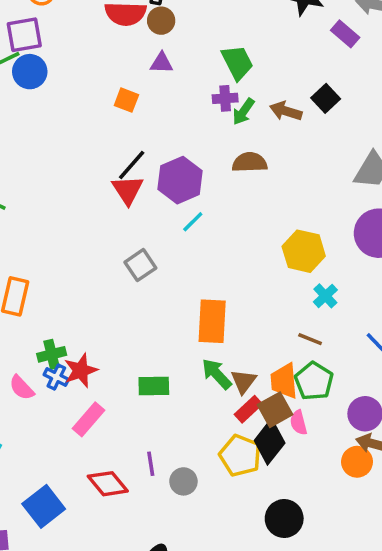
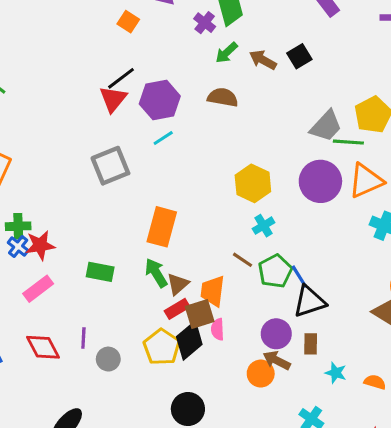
purple cross: (225, 98) -> (205, 23), moved, turned 30
gray square: (140, 265) -> (110, 166), size x1.4
green pentagon: (314, 381) -> (275, 271), moved

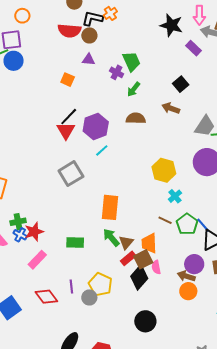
brown arrow: (263, 60) -> (171, 108), moved
yellow pentagon: (162, 347) -> (100, 284), moved
brown arrow: (277, 360) -> (186, 276), moved

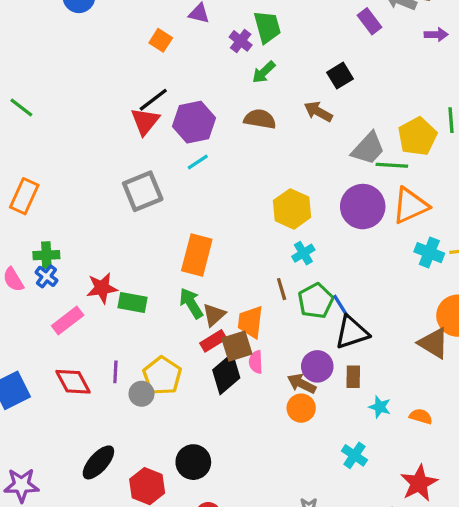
brown line: (165, 220) -> (282, 289), turned 40
red star: (34, 232) -> (102, 288), moved
black circle: (145, 321) -> (193, 462), moved

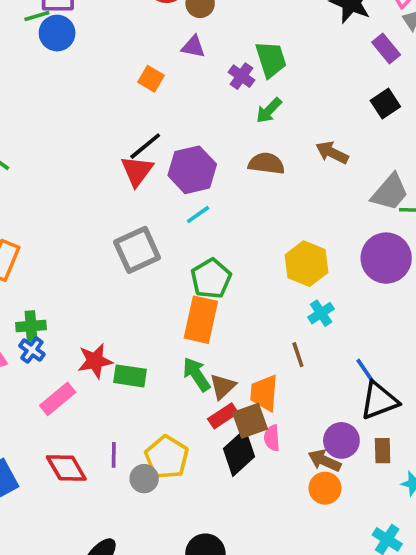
black square: (340, 76) -> (385, 104), moved
green pentagon: (316, 301) -> (211, 279), moved

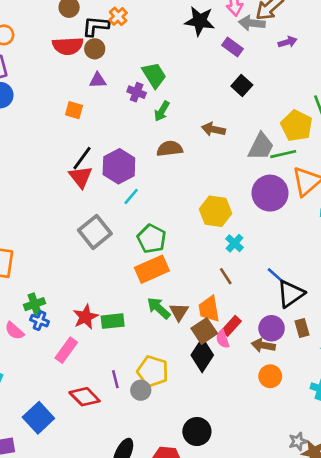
orange rectangle: (201, 320) -> (152, 269), turned 68
red rectangle: (223, 416) -> (231, 326), moved
orange circle: (325, 488) -> (270, 376), moved

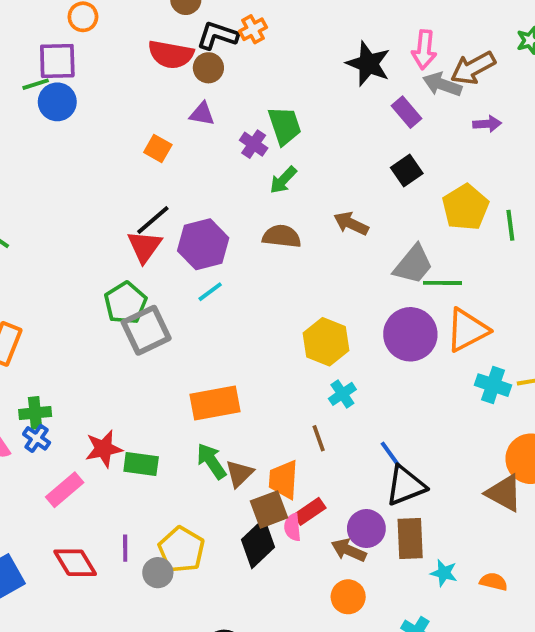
yellow pentagon: (297, 126) -> (465, 207), moved
green pentagon: (152, 239) -> (125, 303), moved
brown rectangle: (302, 328) -> (410, 539), size x1.5

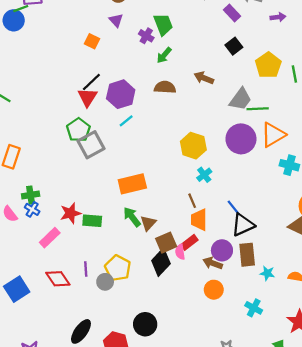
blue circle: (57, 102) -> (14, 20), moved
purple triangle: (202, 114) -> (116, 20), turned 40
orange trapezoid: (284, 480) -> (199, 220), moved

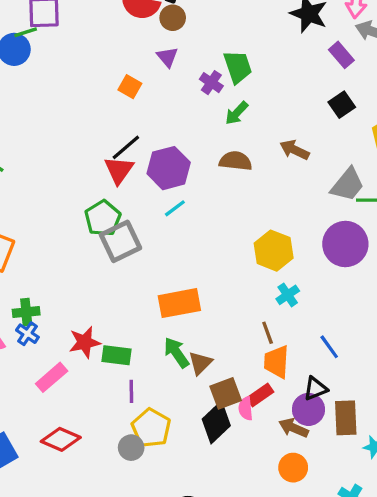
black triangle: (243, 225) -> (315, 389), moved, size x0.7
purple line: (86, 269) -> (131, 391), moved
red diamond: (58, 279) -> (61, 439), turned -35

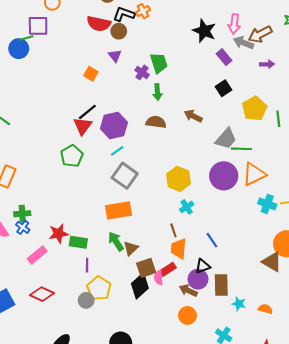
green arrow: (237, 113) -> (157, 92), turned -49
gray square: (120, 241) -> (125, 176), moved, turned -30

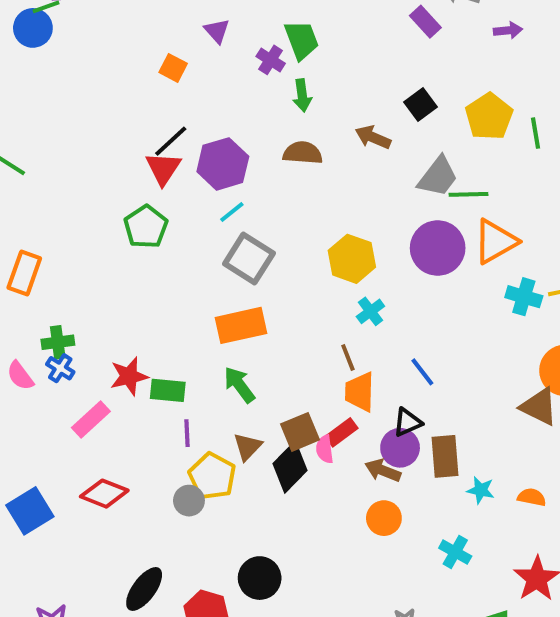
black square: (224, 88) -> (420, 104), moved
brown triangle: (131, 248) -> (248, 447), moved

